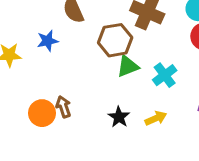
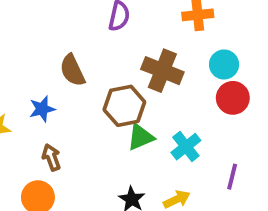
brown arrow: (63, 107) -> (51, 157), moved

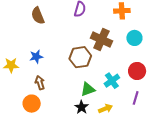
brown semicircle: (72, 70) -> (38, 16), moved
red circle: (233, 98) -> (137, 71), moved
green triangle: (141, 137) -> (88, 89), moved

